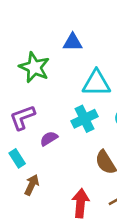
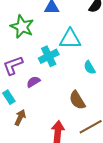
cyan cross: (84, 119) -> (49, 56), moved

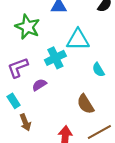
brown arrow: (20, 118) -> (25, 122), turned 133

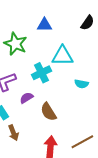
cyan semicircle: (98, 70) -> (81, 84), turned -48
brown semicircle: (85, 104) -> (48, 112), moved

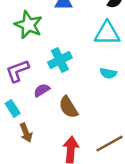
cyan triangle: (62, 56) -> (107, 33), moved

